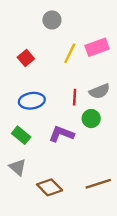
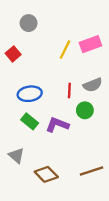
gray circle: (52, 20) -> (29, 23), moved
red square: (26, 58) -> (13, 54), moved
green rectangle: (21, 135) -> (30, 121), moved

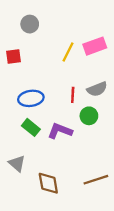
red square: (13, 54) -> (13, 57), turned 32
brown diamond: (46, 174) -> (48, 183), turned 35

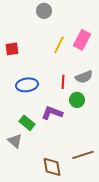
gray circle: (30, 24) -> (44, 11), moved
pink rectangle: (95, 46) -> (82, 40), turned -42
green rectangle: (31, 127) -> (27, 123), moved
brown diamond: (48, 183) -> (52, 167), moved

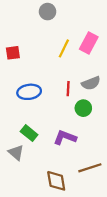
purple L-shape: (52, 113) -> (65, 137), moved

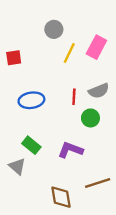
gray circle: (48, 12) -> (54, 29), moved

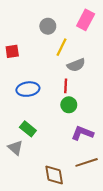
pink rectangle: (96, 47) -> (86, 20), moved
gray semicircle: (99, 91) -> (76, 65), moved
green circle: (90, 118) -> (69, 105), moved
purple L-shape: (70, 150) -> (82, 133), moved

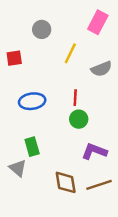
gray circle: (48, 26) -> (42, 29), moved
gray semicircle: (76, 65) -> (101, 69), moved
green rectangle: (28, 129) -> (32, 147), turned 35
brown diamond: (54, 175) -> (66, 182), moved

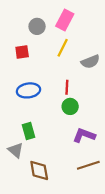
pink rectangle: (98, 22) -> (65, 20), moved
red square: (14, 58) -> (22, 52), moved
brown diamond: (66, 182) -> (39, 171), moved

